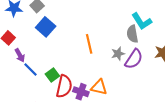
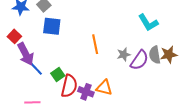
blue square: (46, 27) -> (52, 26), turned -36
gray semicircle: (132, 34) -> (155, 55), moved
purple arrow: (20, 55) -> (26, 54), size x1.6

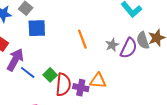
purple arrow: (26, 54) -> (15, 60), turned -115

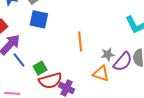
orange triangle: (98, 81) -> (101, 74), moved
red semicircle: (63, 85) -> (50, 81), turned 55

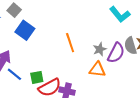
blue square: (39, 19) -> (25, 30), turned 36
green square: (40, 68) -> (37, 77), turned 32

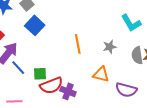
gray star: (100, 49) -> (110, 47), moved
purple semicircle: (116, 53) -> (126, 90), moved, turned 70

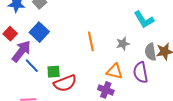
blue square: (35, 25) -> (39, 32), moved
purple semicircle: (126, 90) -> (141, 72), moved, turned 65
purple cross: (68, 91) -> (106, 90), moved

